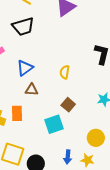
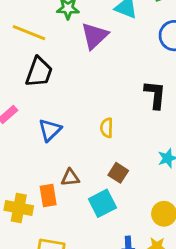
black trapezoid: (23, 26) -> (39, 72), turned -45
brown triangle: (32, 90) -> (70, 178), moved

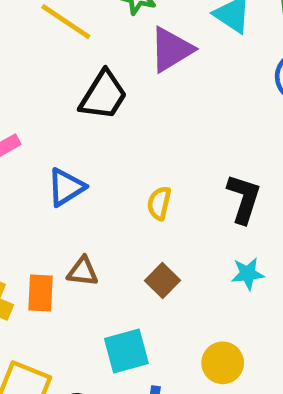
black trapezoid: (39, 72) -> (103, 95), moved
black L-shape: (155, 95) -> (244, 199), moved
cyan square: (102, 203) -> (126, 351), moved

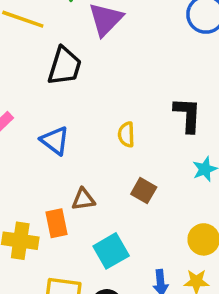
blue triangle: (66, 187) -> (55, 141), turned -36
cyan square: (126, 351) -> (111, 251), moved

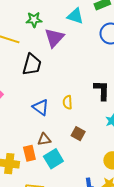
blue triangle: (55, 141) -> (41, 107), moved
cyan square: (111, 251) -> (53, 159), moved

